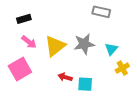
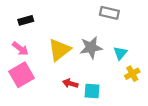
pink arrow: (29, 42) -> (20, 49), moved

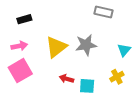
pink arrow: (20, 49) -> (19, 46), turned -49
cyan triangle: (120, 53) -> (124, 50), moved
yellow cross: (132, 74) -> (117, 77), moved

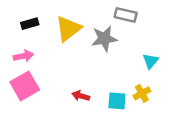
gray star: (86, 45) -> (104, 39), moved
yellow triangle: (56, 47) -> (68, 29), moved
cyan square: (87, 86) -> (117, 101), moved

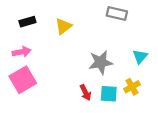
yellow triangle: (68, 29) -> (63, 26), size x0.7
gray star: (104, 39) -> (101, 62), moved
red arrow: (81, 96) -> (86, 93), moved, turned -133

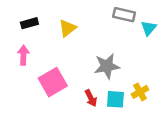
pink arrow: (22, 52) -> (23, 55), turned -78
cyan triangle: (140, 56) -> (149, 28), moved
pink square: (23, 80) -> (53, 82), moved

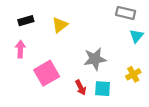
gray rectangle: (124, 15) -> (126, 13), moved
cyan triangle: (149, 28) -> (137, 36), moved
yellow cross: (140, 92) -> (133, 74), moved

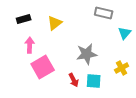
gray rectangle: (126, 13) -> (104, 13), moved
pink arrow: (20, 49) -> (30, 45), moved

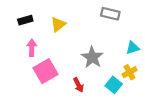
cyan triangle: (125, 33) -> (133, 48), moved, turned 32
gray star: (87, 54) -> (92, 57), turned -30
cyan square: (94, 81) -> (114, 85), moved, turned 35

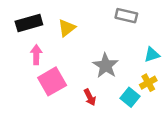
black rectangle: (25, 20) -> (29, 23), size x1.5

